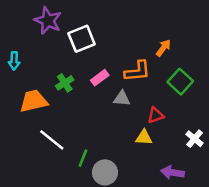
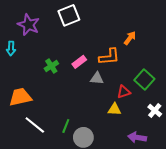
purple star: (48, 21) -> (29, 25), moved
white square: (82, 39) -> (69, 15), moved
green square: (180, 82) -> (144, 79), moved
orange trapezoid: (34, 101) -> (20, 97), moved
white line: (52, 140) -> (35, 125), moved

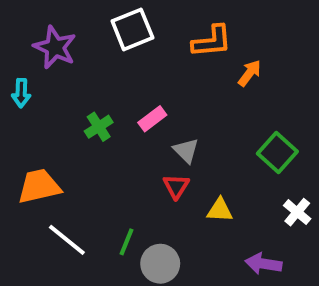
orange L-shape: (109, 57) -> (212, 41), moved
gray triangle: (97, 78) -> (186, 151), turned 40
red triangle: (124, 92) -> (176, 186), moved, turned -40

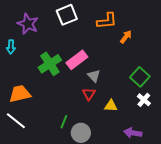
pink rectangle: (152, 119) -> (77, 60), size x1.5
green cross: (99, 127) -> (50, 64), size x1.6
white cross: (297, 212) -> (144, 100), moved
white line: (67, 240) -> (16, 121), moved

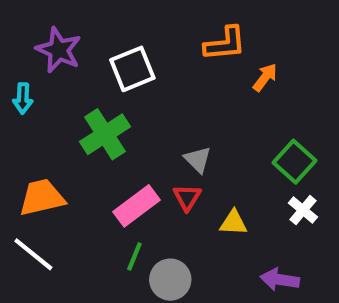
white square: (67, 15) -> (132, 69), moved
pink rectangle: (77, 60) -> (137, 206), moved

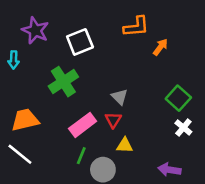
yellow triangle: (233, 223) -> (125, 145), moved

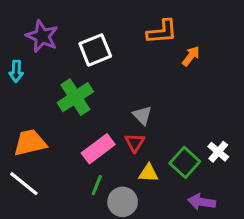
green square: (178, 98) -> (185, 162), moved

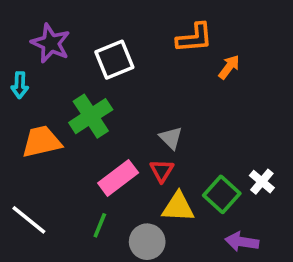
orange trapezoid: (30, 143) -> (42, 142), moved
yellow triangle: (148, 173) -> (178, 207), size x1.4
green line: (97, 185) -> (100, 225), moved

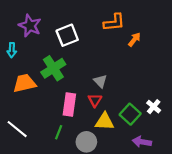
pink rectangle: (118, 178) -> (69, 105), turned -45

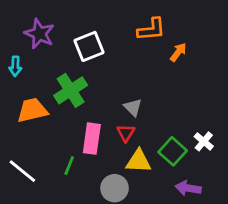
green line: (59, 132) -> (69, 165), moved

